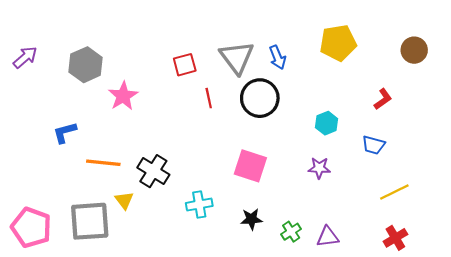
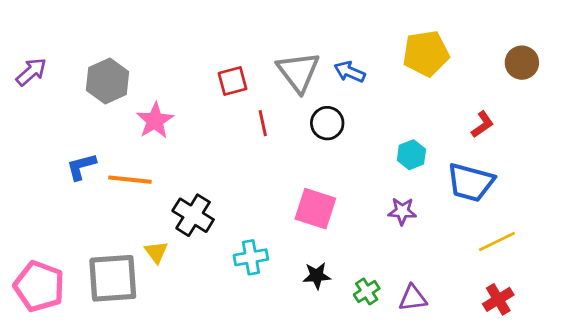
blue arrow: (278, 57) -> (350, 72), turned 135
black circle: (260, 98) -> (327, 123), size x0.7
blue trapezoid: (374, 145) -> (471, 182), size x1.6
orange line: (103, 163) -> (130, 180), moved

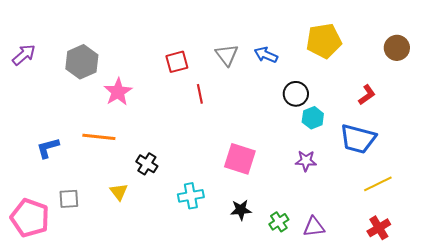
gray triangle: (298, 72) -> (227, 55), size x0.7
black circle: (327, 123) -> (296, 94), moved
blue L-shape: (81, 167) -> (48, 148), moved
black cross: (193, 215) -> (147, 164), size x0.7
gray square: (113, 278) -> (69, 199), moved, size x0.5

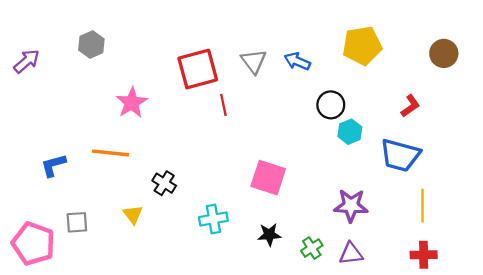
gray hexagon: (82, 62) -> (91, 44), moved, size x0.7
red square: (177, 62) -> (198, 69), size x1.6
purple star: (306, 161) -> (351, 206), moved, size x1.4
yellow line: (378, 184) -> (423, 206), turned -64
red cross: (379, 228) -> (424, 255), turned 30

